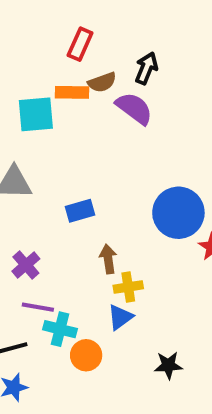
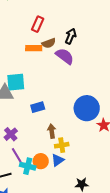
cyan square: (36, 114) -> (16, 82), moved
purple line: (38, 307) -> (17, 155), turned 49
orange circle: (86, 355) -> (41, 161), moved

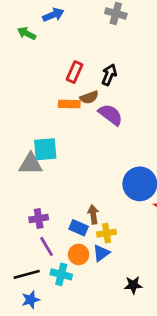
black arrow: (71, 36) -> (109, 75), moved
blue rectangle: (38, 107) -> (79, 228), moved, turned 40
purple cross: (11, 134) -> (39, 218), turned 32
cyan cross: (28, 166) -> (61, 274), moved

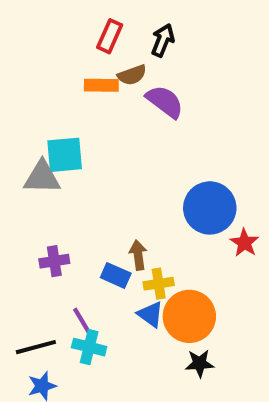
purple line: (47, 246) -> (83, 322), moved
blue triangle: (101, 253) -> (150, 314), turned -48
orange circle: (79, 254) -> (189, 316), moved, size x1.6

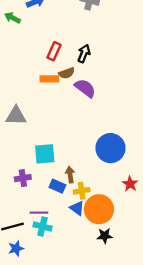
cyan square: (65, 155) -> (45, 154), moved
gray triangle: (42, 177) -> (16, 116), moved
red star: (245, 243) -> (130, 184), moved
purple line: (83, 322) -> (39, 213), turned -60

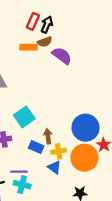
black arrow: (84, 54) -> (47, 25), moved
blue circle: (110, 148) -> (85, 128), moved
cyan square: (45, 154) -> (24, 117), turned -30
orange circle: (99, 209) -> (84, 158), moved

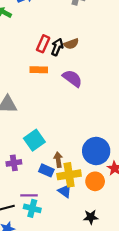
brown semicircle: (45, 42) -> (71, 44), moved
yellow cross: (59, 151) -> (69, 175), size x1.5
orange circle: (84, 158) -> (95, 181), size x0.7

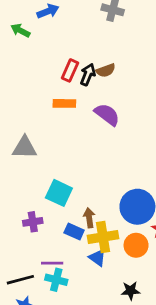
cyan square: (34, 140) -> (59, 193), turned -30

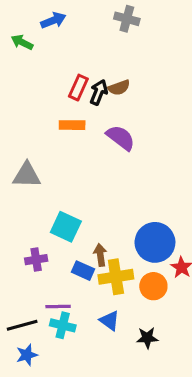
blue triangle: (97, 258) -> (110, 321), moved

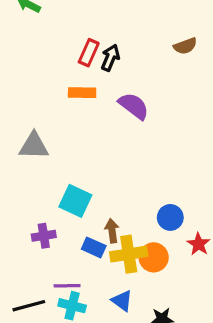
brown semicircle: (119, 88) -> (185, 46), moved
blue circle: (155, 242) -> (170, 217), size x0.6
orange circle: (153, 286) -> (154, 257), moved

